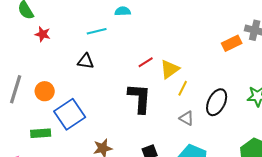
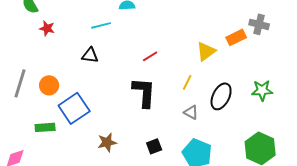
yellow triangle: (170, 69) -> (206, 51), moved

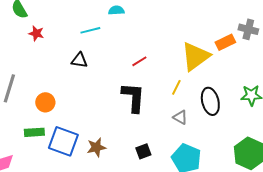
yellow triangle: (206, 51) -> (195, 56), size x1.5
orange circle: (49, 85) -> (45, 102), moved
black ellipse: (221, 96) -> (210, 101), turned -40
blue square: (74, 108) -> (63, 141), moved, turned -36

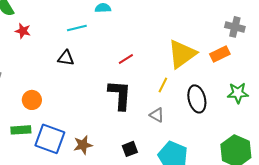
orange rectangle: (225, 42) -> (220, 54), moved
gray triangle: (180, 117) -> (157, 115), moved

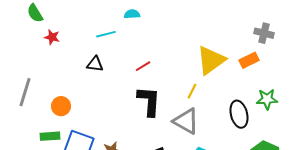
red line: (126, 59) -> (143, 66), moved
black ellipse: (197, 99) -> (239, 114), moved
gray triangle: (157, 115) -> (186, 121), size x1.8

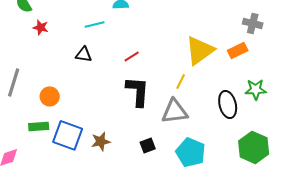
gray triangle: (186, 121) -> (175, 111), turned -36

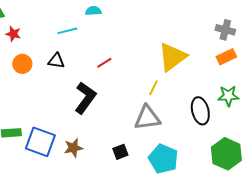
orange rectangle: (238, 50) -> (226, 57), moved
black L-shape: (138, 91) -> (85, 98), moved, turned 32
orange circle: (50, 96) -> (22, 64), moved

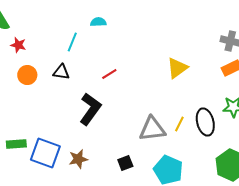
cyan line: (67, 31) -> (72, 42), turned -54
yellow triangle: (172, 57) -> (177, 68), size x0.7
yellow line: (153, 88) -> (179, 124), moved

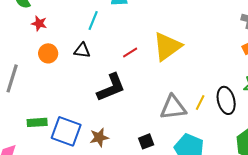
yellow triangle: (177, 68) -> (167, 46), moved, size x1.4
black L-shape: (90, 109) -> (111, 87), turned 32

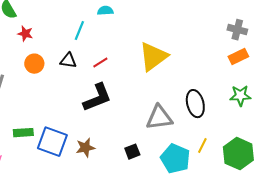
red line: (130, 52) -> (100, 63), moved
black ellipse: (226, 100) -> (195, 104), moved
yellow line: (200, 102) -> (202, 146), moved

